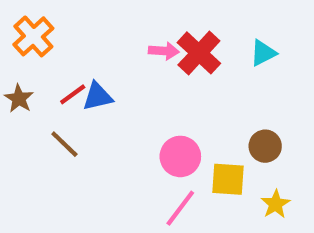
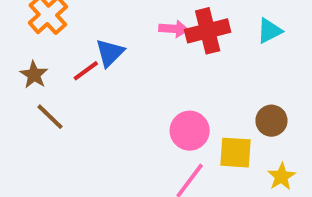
red cross: (199, 53) -> (208, 31), turned 33
blue triangle: (98, 96) -> (110, 53), moved, turned -32
brown line: (64, 144) -> (50, 117), moved

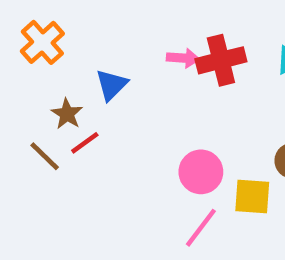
red line: (86, 71) -> (85, 143), moved
brown star: (34, 75) -> (67, 114), moved

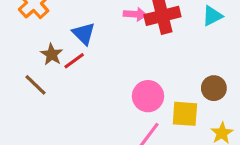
blue triangle: (112, 85) -> (84, 33), turned -30
red line: (85, 143) -> (74, 61), moved

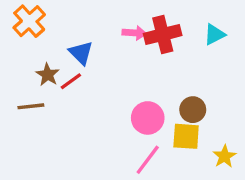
brown line: (36, 85) -> (31, 106), turned -50
brown circle: (214, 88) -> (193, 110), moved

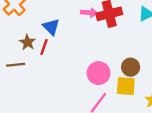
red line: (71, 81) -> (44, 47), turned -35

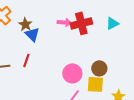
brown star: (27, 42) -> (25, 24), moved
red line: (44, 47) -> (26, 60), moved

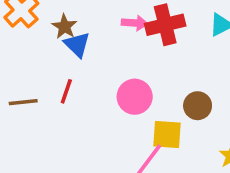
pink circle: (72, 73) -> (135, 97), moved
yellow square: (95, 84) -> (167, 134), moved

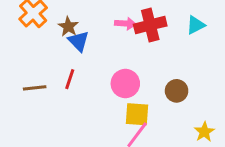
yellow square: (167, 134) -> (137, 114), moved

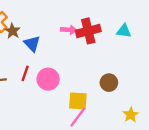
cyan triangle: (196, 25) -> (124, 31), turned 35
brown star: (68, 26) -> (12, 31), moved
pink circle: (125, 84) -> (48, 79), moved

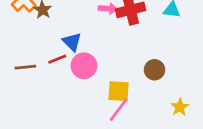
blue triangle: (32, 44) -> (72, 42), moved
red line: (25, 73) -> (57, 59), turned 49

